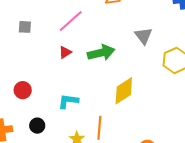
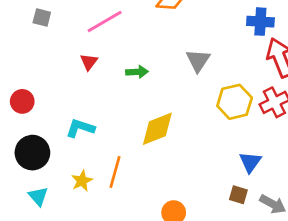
red triangle: (65, 52) -> (89, 62), turned -32
green arrow: (101, 53) -> (137, 72), size x0.6
black circle: (37, 126) -> (32, 153), size x1.6

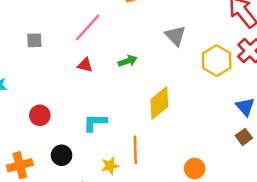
red triangle: (89, 62) -> (85, 65), turned -35
black circle: (32, 153) -> (62, 155), size x0.7
yellow star: (82, 181) -> (110, 166), turned 30
brown square: (238, 195) -> (244, 137), turned -35

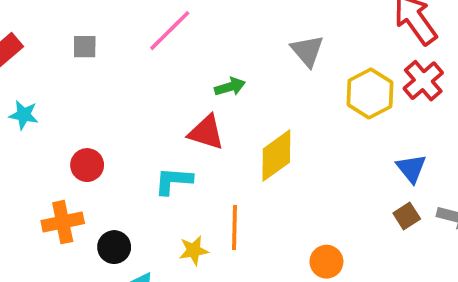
red triangle: (85, 65) -> (206, 132), moved, size x1.5
black circle: (62, 155) -> (114, 247), moved
orange cross: (20, 165) -> (63, 222), moved

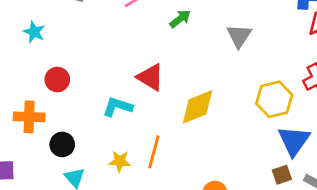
green arrow: (230, 87) -> (180, 19), moved, turned -35
yellow hexagon: (370, 93) -> (274, 99), moved
cyan star: (24, 115) -> (34, 32), moved
blue triangle: (411, 168) -> (294, 141), size x1.4

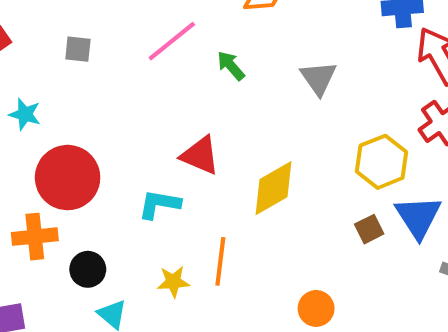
green arrow: (180, 19) -> (231, 66), turned -85
red circle: (57, 80) -> (68, 178), size x1.8
brown square: (282, 175) -> (369, 229), moved

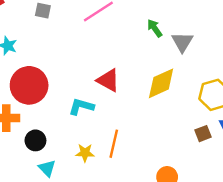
green arrow: (231, 66) -> (155, 28), moved
yellow diamond: (273, 188) -> (161, 83), moved

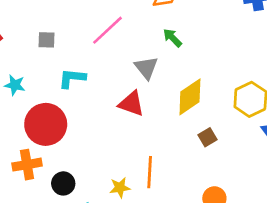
gray triangle: (182, 42) -> (146, 68), moved
cyan L-shape: (81, 106) -> (72, 78), moved
brown square: (203, 134) -> (207, 137), moved

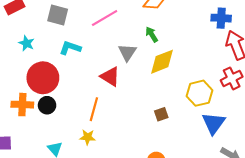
gray square: (46, 40) -> (58, 15), size x1.5
yellow diamond: (190, 97) -> (162, 62), moved
orange line: (150, 172) -> (94, 109), moved
black circle: (63, 183) -> (47, 105), moved

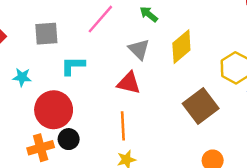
green arrow: (152, 34) -> (149, 14), moved
brown square: (161, 114) -> (201, 106), size x2.0

